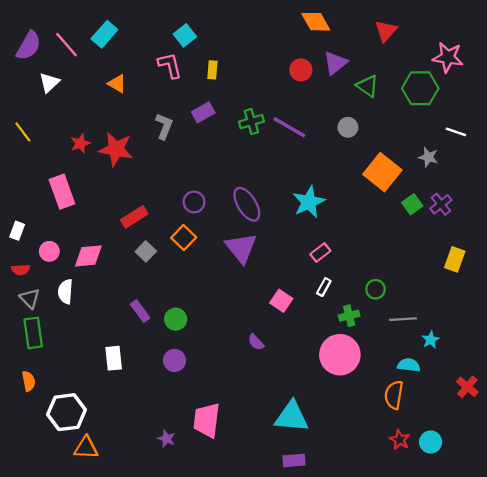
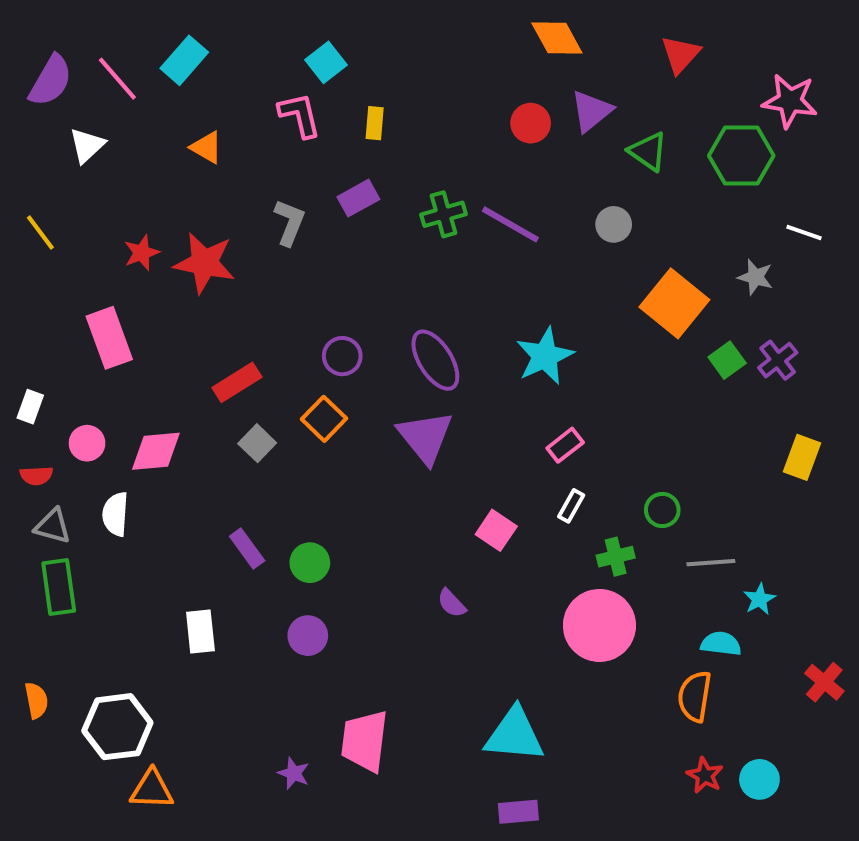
gray triangle: (30, 298) -> (53, 526), turned -30
orange semicircle: (29, 381) -> (36, 700), moved

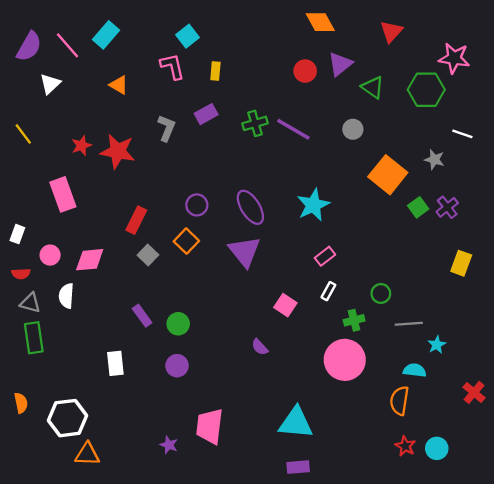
red rectangle: (237, 382) -> (136, 220), turned -32

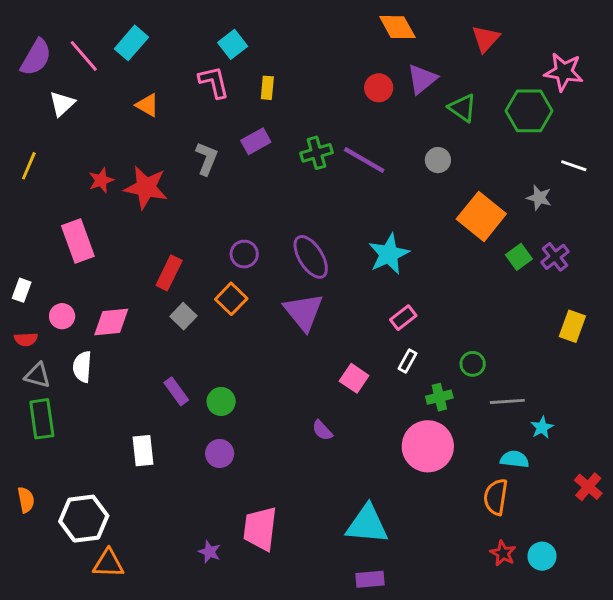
yellow line: (23, 134) -> (29, 166), turned 60

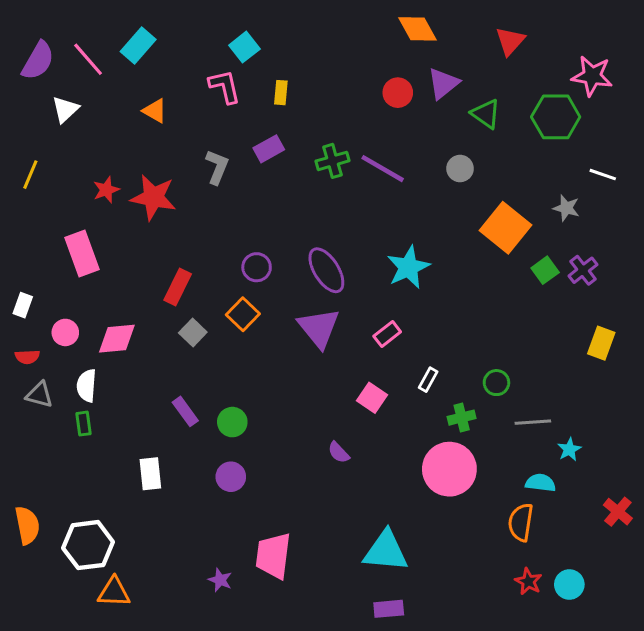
pink rectangle: (403, 318) -> (387, 334), moved
green rectangle: (42, 419) -> (84, 424), moved, size x0.6
orange semicircle: (26, 500) -> (27, 525), size x1.4

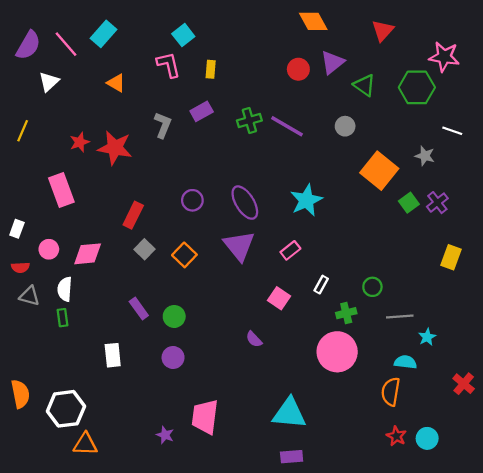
orange square: (243, 314) -> (184, 255), moved

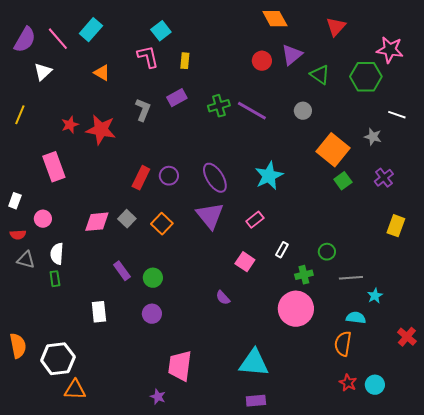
green square: (409, 203) -> (343, 181), moved
red rectangle: (133, 215) -> (141, 178), moved
pink diamond: (88, 254) -> (97, 222), moved
purple star: (165, 435) -> (158, 397), moved

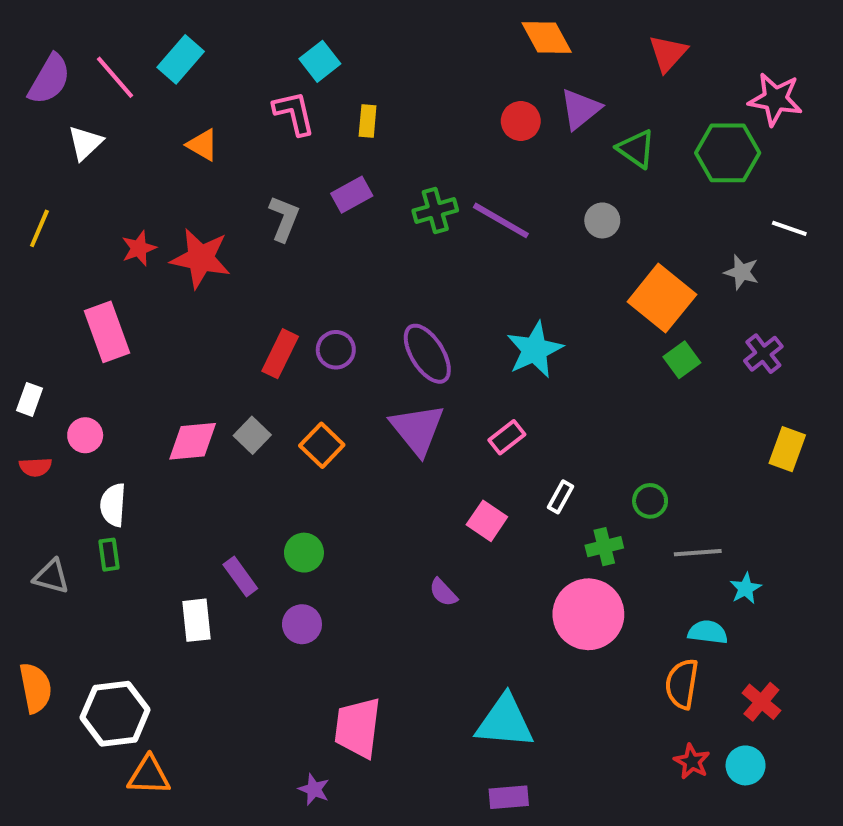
gray triangle: (26, 260) -> (51, 576), moved
purple rectangle: (122, 271) -> (240, 576), moved
red cross: (407, 337) -> (761, 702), moved

